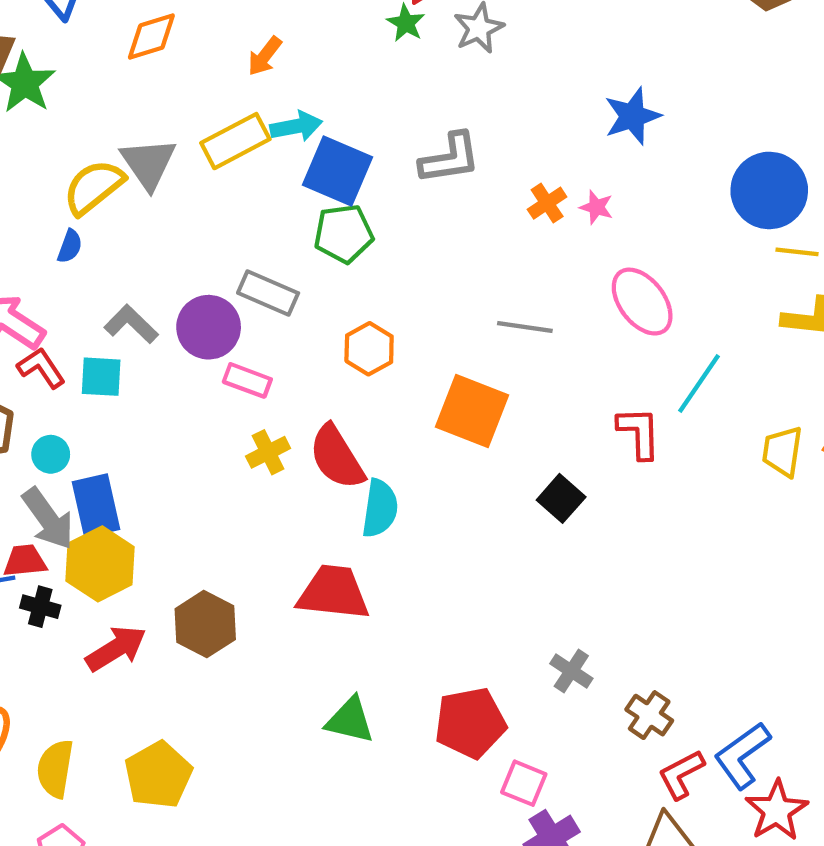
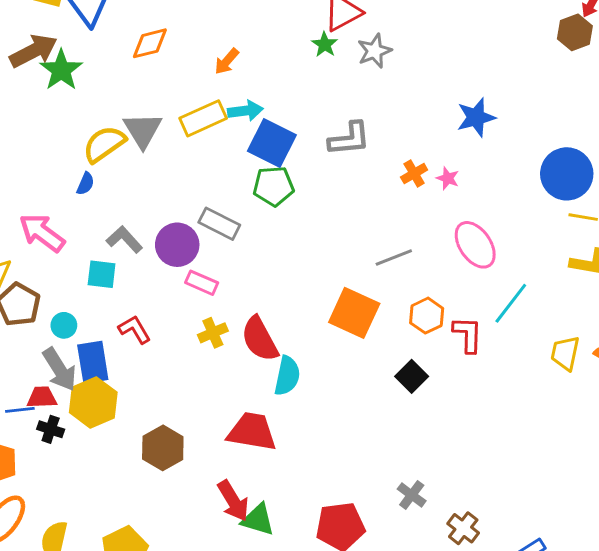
gray line: (525, 327) -> (394, 257), turned -33
orange hexagon: (369, 349) -> (427, 316), moved
red L-shape: (41, 368) -> (135, 329), moved
red arrow: (116, 648) -> (233, 501), moved, turned 87

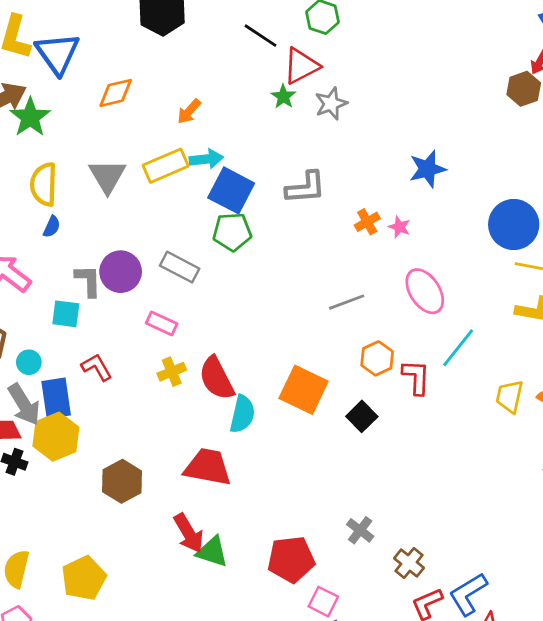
yellow semicircle: (104, 144) -> (44, 184), moved, turned -54
gray L-shape: (124, 239) -> (88, 281), turned 40
purple circle: (177, 245) -> (121, 272), moved
orange square: (354, 313) -> (304, 390), moved

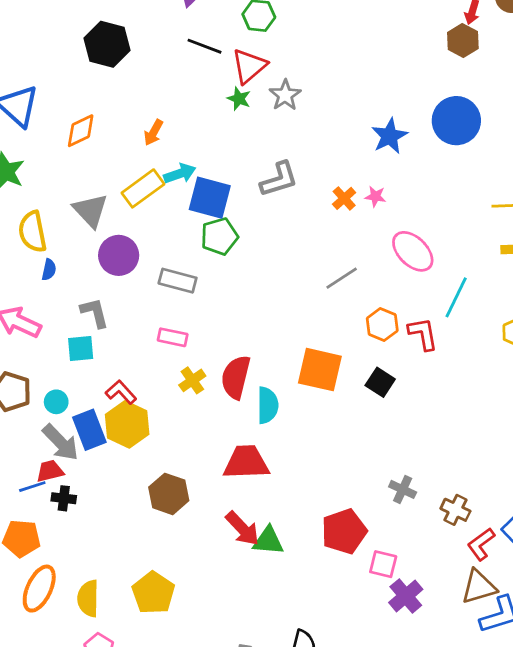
blue circle: (514, 224) -> (456, 121), moved
purple circle: (121, 272) -> (119, 255), moved
red semicircle: (217, 378) -> (236, 377), turned 54
yellow hexagon: (56, 437) -> (127, 424), moved

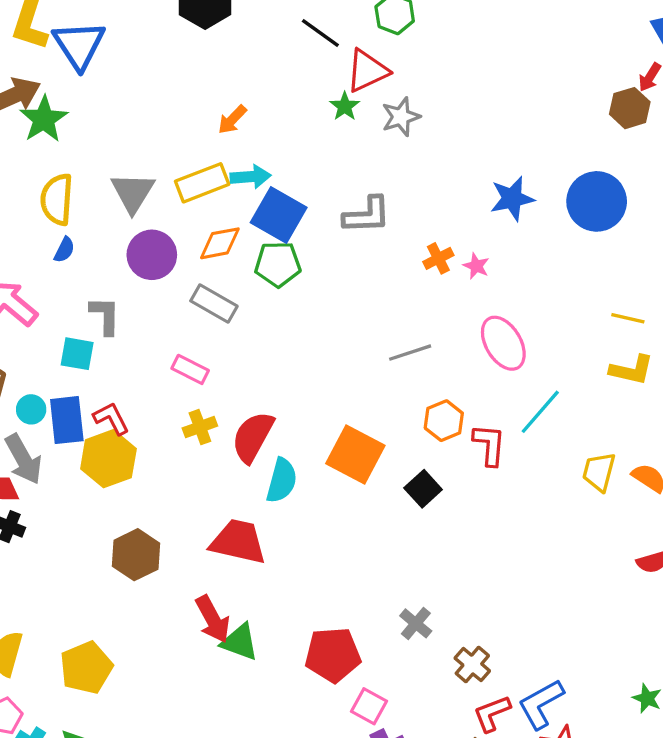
orange diamond: (81, 131) -> (220, 243), moved
blue rectangle: (89, 430) -> (67, 420), moved

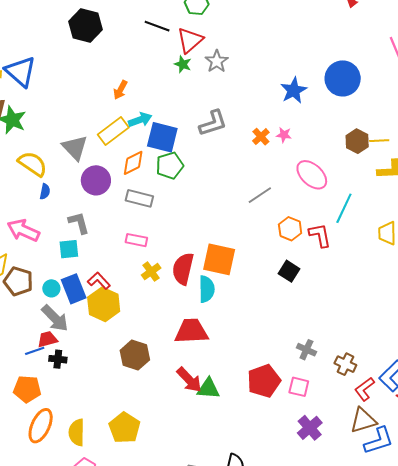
brown hexagon: (630, 108) -> (357, 141), moved
yellow semicircle: (57, 199) -> (33, 164), turned 136
orange square: (355, 454) -> (219, 259), moved
pink square: (369, 706) -> (299, 387), moved

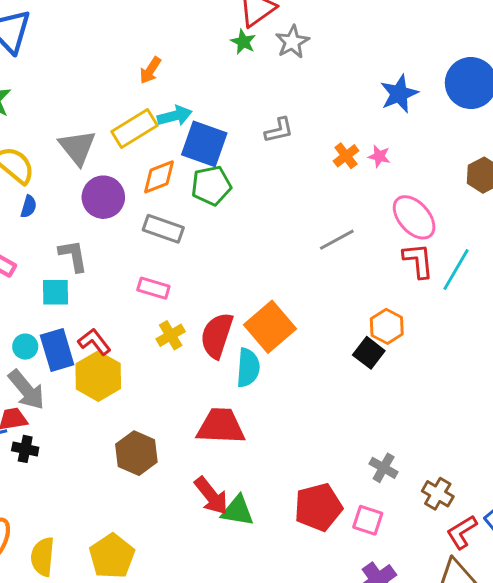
gray L-shape: (213, 123) -> (279, 130), size x0.7
orange hexagon: (290, 229) -> (387, 326), moved
red L-shape: (320, 235) -> (418, 261), moved
orange square: (219, 259) -> (270, 327), turned 32

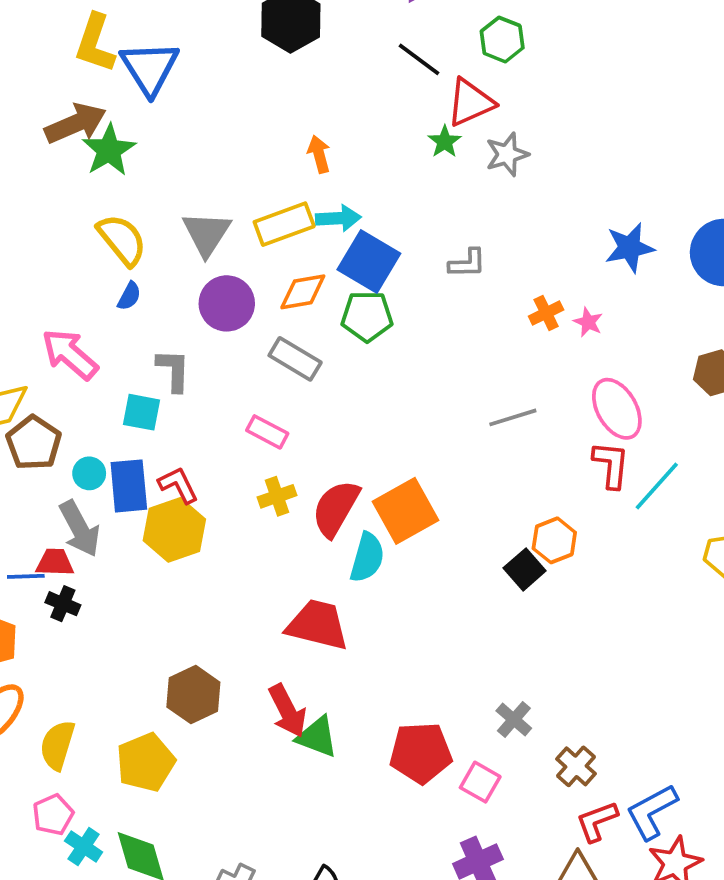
orange arrow: (150, 70) -> (319, 154), turned 120
brown hexagon: (136, 453) -> (193, 695), moved

